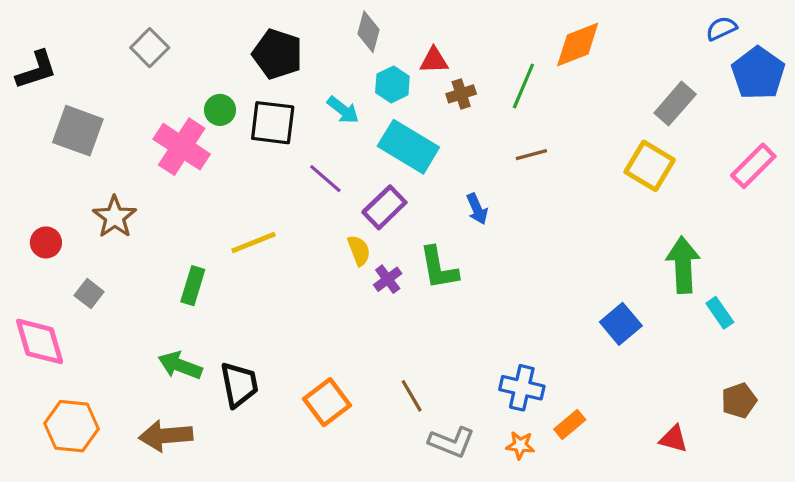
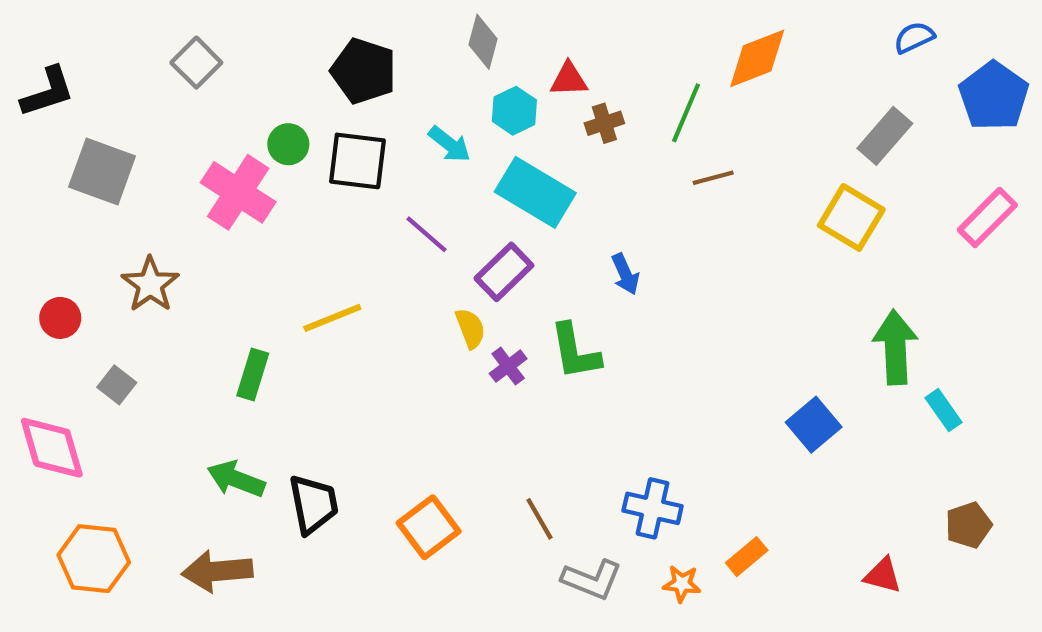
blue semicircle: (721, 28) -> (914, 37), moved
brown line: (531, 155) -> (713, 178), moved
blue cross: (522, 388) -> (653, 508), moved

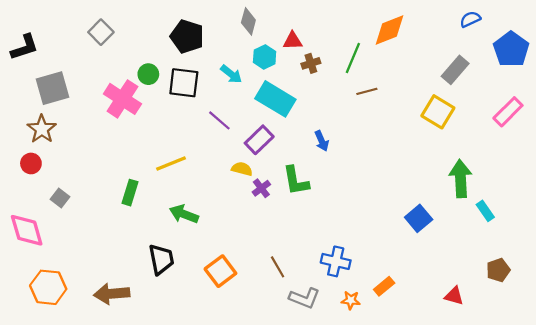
gray square: (102, 171) -> (53, 88), turned -36
brown star: (150, 284) -> (42, 129), moved
yellow semicircle: (470, 328) -> (242, 169), turned -54
green arrow: (236, 479) -> (184, 214), moved

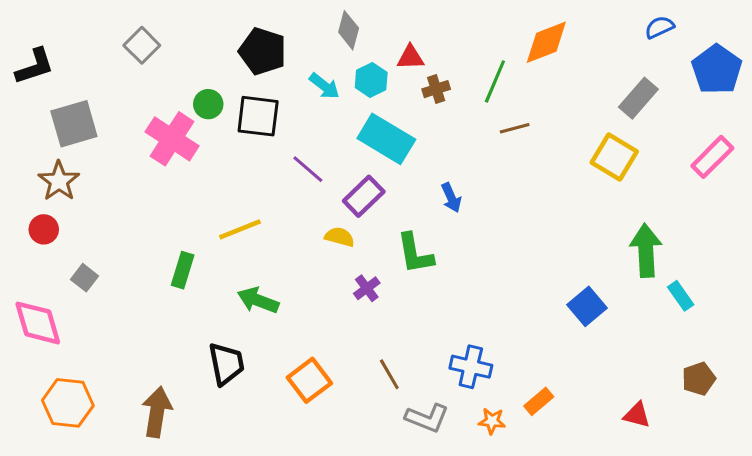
cyan arrow: (231, 74) -> (324, 86), moved
purple cross: (261, 188) -> (367, 288), moved
brown arrow: (112, 294) -> (157, 412), turned 104

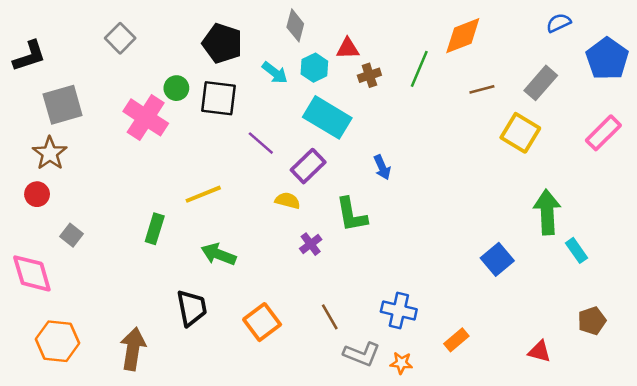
brown line: (515, 128) -> (482, 89), moved
orange star: (492, 421) -> (401, 363), moved

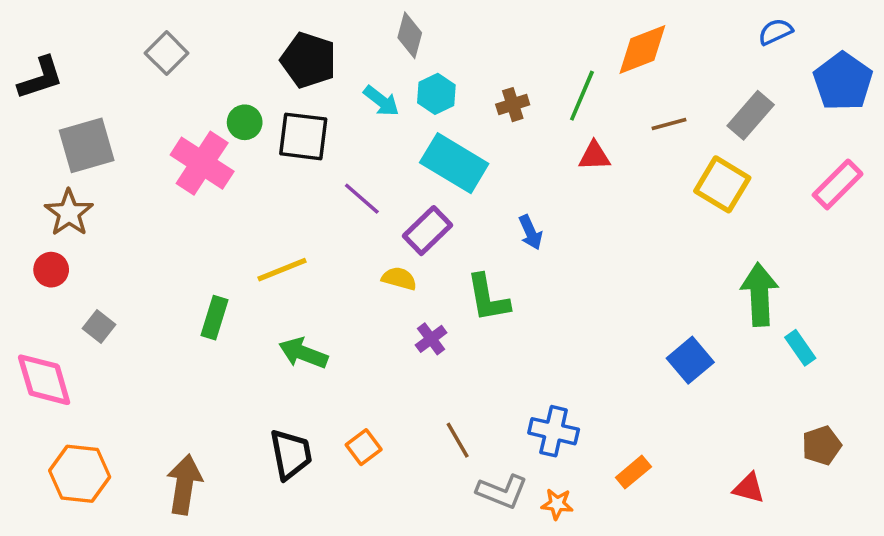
red triangle: (348, 48) -> (594, 156), moved
black trapezoid: (192, 308) -> (291, 454), moved
orange square: (262, 322) -> (364, 447), size x0.7

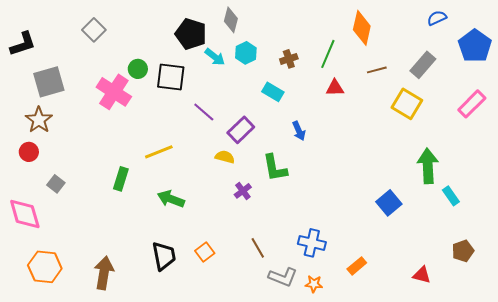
orange diamond: (642, 49) -> (362, 28), turned -56
black pentagon: (309, 60) -> (191, 34), moved
cyan rectangle: (454, 163) -> (273, 92), moved, size x0.6

